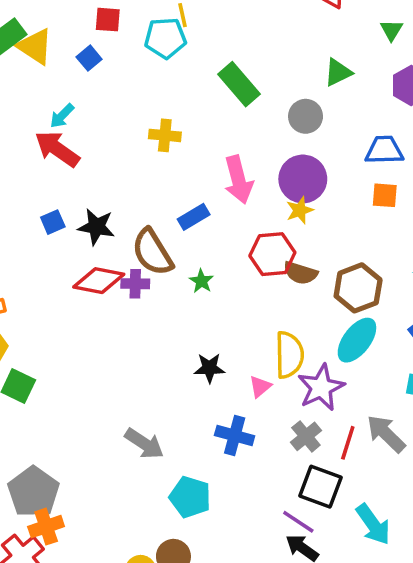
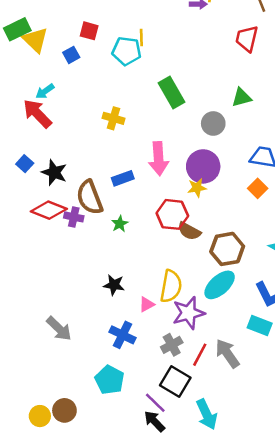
orange square: (385, 195) -> (258, 188), turned 30
blue square: (53, 222) -> (25, 164), turned -35
cyan pentagon: (190, 497) -> (110, 380), moved

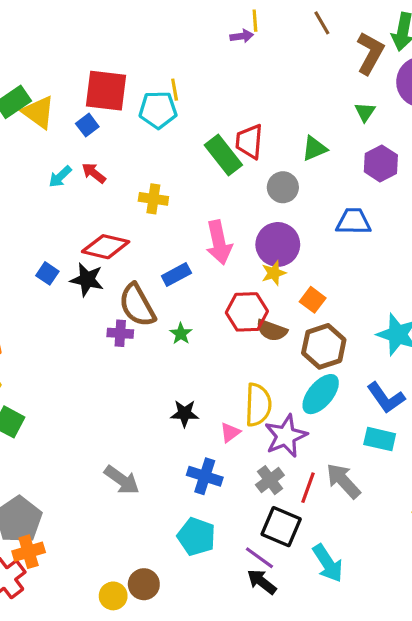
red square: (89, 31) -> (106, 91), size x1.8
red trapezoid: (247, 39) -> (249, 142), moved
red arrow: (37, 114) -> (94, 173), moved, size x0.6
orange square: (258, 188) -> (313, 300), moved
red diamond: (49, 210) -> (106, 247), moved

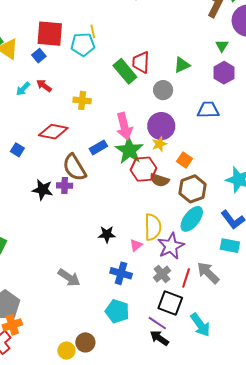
green triangle: (365, 112) -> (222, 46), moved
black star: (87, 280) -> (43, 190), moved
green star: (181, 334) -> (129, 150), moved, size x2.0

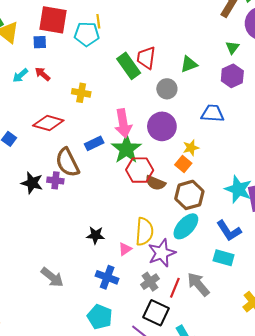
blue square: (39, 56) -> (40, 42), turned 32
yellow star: (159, 144) -> (191, 148), moved

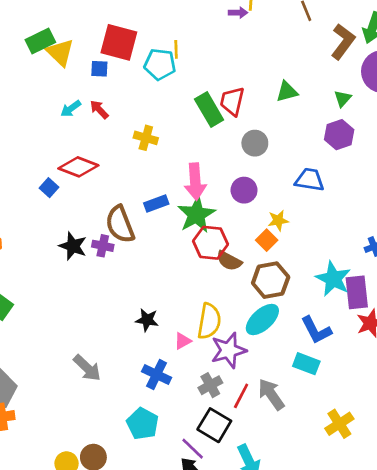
green triangle: (189, 64) -> (287, 92), moved
red diamond: (48, 123) -> (78, 167), moved
purple circle: (162, 126) -> (244, 190), size x0.7

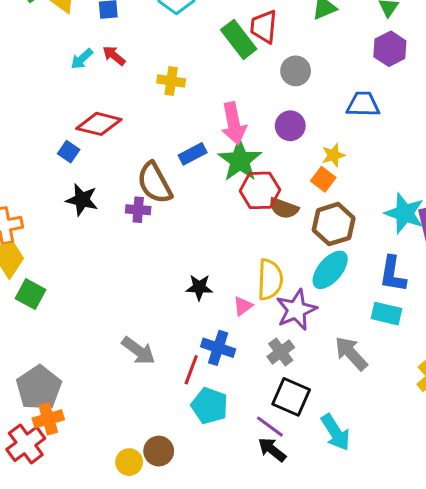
black star: (73, 246) -> (82, 200), moved
blue L-shape: (316, 330) -> (393, 274), turned 44
red line: (241, 396) -> (191, 370), moved

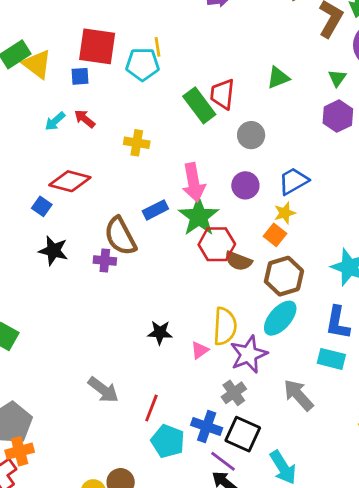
blue trapezoid: (363, 104) -> (293, 181), moved, turned -32
blue cross: (218, 348) -> (207, 427), moved

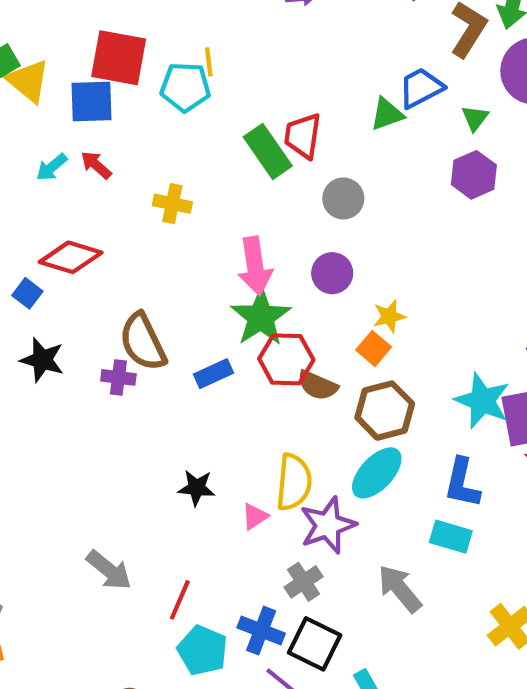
blue square: (80, 76) -> (91, 101), size x1.6
blue trapezoid: (293, 181) -> (421, 88), moved
blue rectangle: (155, 210) -> (213, 374), moved

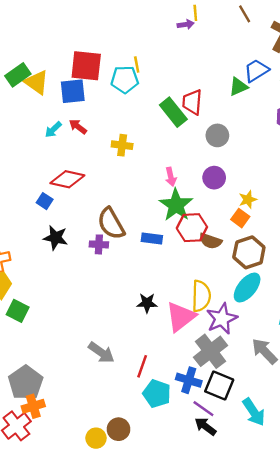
pink arrow: (255, 266) -> (171, 177), size x0.6
blue rectangle: (213, 374) -> (152, 239), turned 36
pink triangle: (255, 516) -> (181, 317), size x2.0
gray cross: (304, 582) -> (211, 351), size x1.6

